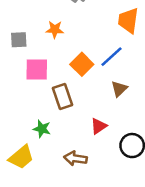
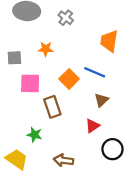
blue line: (111, 57) -> (95, 72), turned 65
red triangle: (99, 126) -> (92, 126), moved
yellow trapezoid: (21, 157) -> (17, 159), turned -105

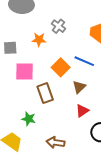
gray cross: (66, 18) -> (59, 26), moved
brown triangle: (101, 100) -> (79, 87), moved

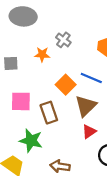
pink square: (25, 71) -> (21, 101), moved
brown triangle: (79, 87) -> (86, 106), size x1.5
green star: (29, 119) -> (31, 141), size x1.5

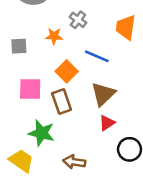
blue line: (91, 78) -> (97, 56), moved
orange square: (66, 85) -> (67, 71), moved

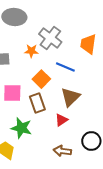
gray cross: (78, 20) -> (50, 38), size x1.6
red triangle: (107, 123) -> (61, 120), moved
brown arrow: (74, 162) -> (62, 151), moved

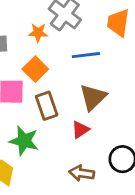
blue line: (65, 67) -> (86, 55), turned -30
orange square: (41, 79) -> (35, 69), moved

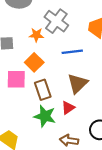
green star: (24, 141) -> (45, 116), moved

